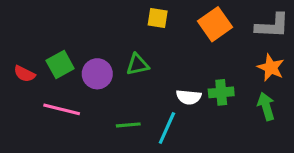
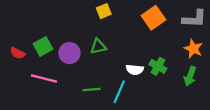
yellow square: (158, 18) -> (104, 11), moved, turned -32
green cross: (221, 92) -> (158, 66), turned 35
green arrow: (266, 106) -> (190, 76), turned -144

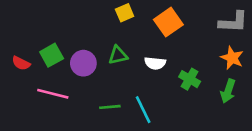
orange square: (154, 18) -> (168, 22), moved
white semicircle: (135, 70) -> (155, 63), moved
cyan line: (119, 92) -> (143, 110), turned -50

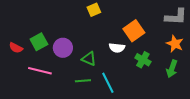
orange square: (168, 22) -> (134, 31), moved
green triangle: (118, 55) -> (89, 59), moved, turned 35

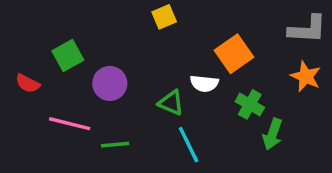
green square: (39, 42) -> (68, 55), moved
green triangle: (89, 59) -> (171, 103), moved
green arrow: (172, 69) -> (273, 134), moved
green line: (83, 81) -> (115, 145), moved

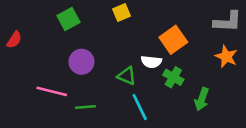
green square: (68, 55) -> (69, 19), moved
red semicircle: (28, 83) -> (14, 40), moved, turned -84
green cross: (250, 104) -> (173, 77), moved

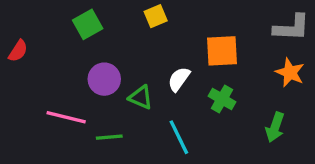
orange square: (173, 40) -> (222, 51), turned 32
white semicircle: (151, 62) -> (179, 79), moved, turned 120
green triangle: (127, 76) -> (141, 97), moved
green arrow: (202, 99) -> (275, 127), moved

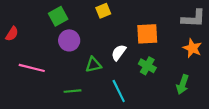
purple circle: (104, 79) -> (69, 40), moved
green triangle: (141, 97) -> (93, 65), turned -35
pink line: (66, 117) -> (32, 68), moved

